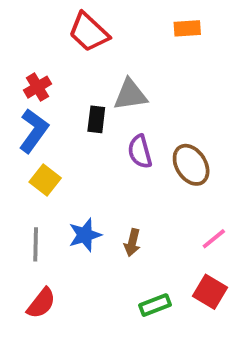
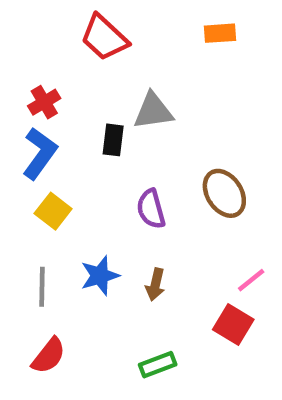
purple semicircle: (140, 152) -> (151, 209), moved
red square: (210, 292) -> (233, 325), moved
green rectangle: (155, 305) -> (158, 365), moved

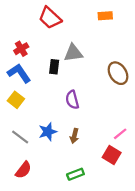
blue L-shape: (40, 153) -> (19, 73), turned -70
brown ellipse: (224, 193) -> (118, 73), moved
yellow square: (53, 211) -> (16, 100), moved
gray line: (42, 287) -> (20, 137), turned -54

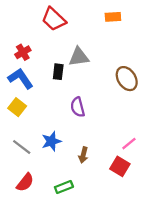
brown arrow: (74, 136) -> (83, 155), moved
green rectangle: (75, 174) -> (64, 187), moved

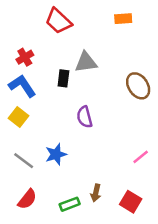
brown arrow: (83, 155) -> (96, 193), moved
red square: (120, 166) -> (131, 202), moved

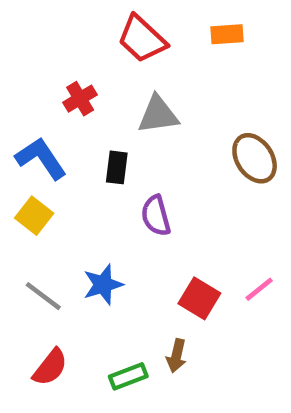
red trapezoid: (58, 21) -> (142, 39), moved
red cross: (25, 57) -> (80, 99), moved
black rectangle: (63, 78) -> (117, 167), moved
red square: (131, 202) -> (199, 298), moved

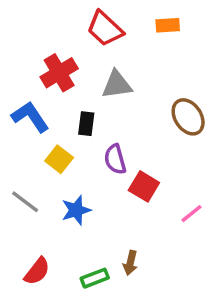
red cross: (80, 99) -> (59, 73), size x1.5
yellow square: (34, 216) -> (59, 159), moved
gray line: (43, 296) -> (25, 202), moved
red square: (199, 298) -> (144, 186), moved

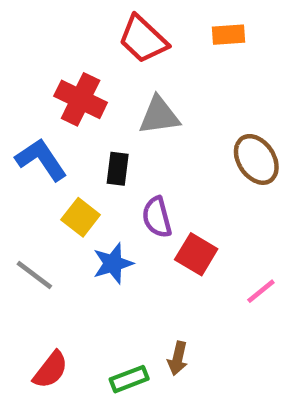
red cross: (59, 73) -> (81, 99), turned -33
blue star: (76, 210) -> (113, 263), moved

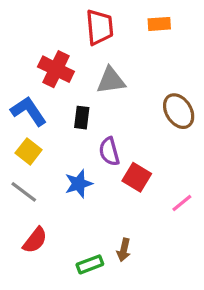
red trapezoid: (143, 39) -> (100, 27), turned -138
yellow square: (81, 217) -> (29, 151), moved
red semicircle: (51, 370) -> (35, 240), moved

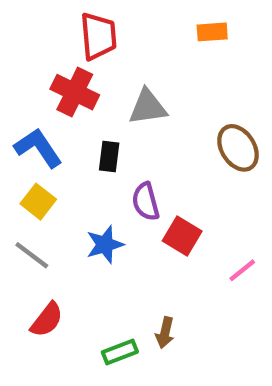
red trapezoid: (100, 27) -> (98, 36), moved

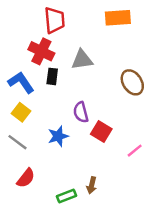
orange rectangle: (212, 32) -> (118, 18), size x1.5
black rectangle: (109, 156) -> (52, 76), moved

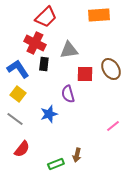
red trapezoid: (55, 20) -> (46, 17), turned 50
red square: (101, 131) -> (85, 74), moved, turned -30

